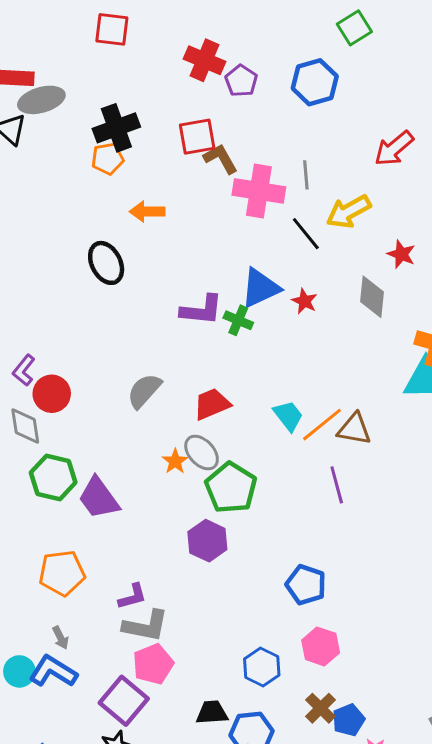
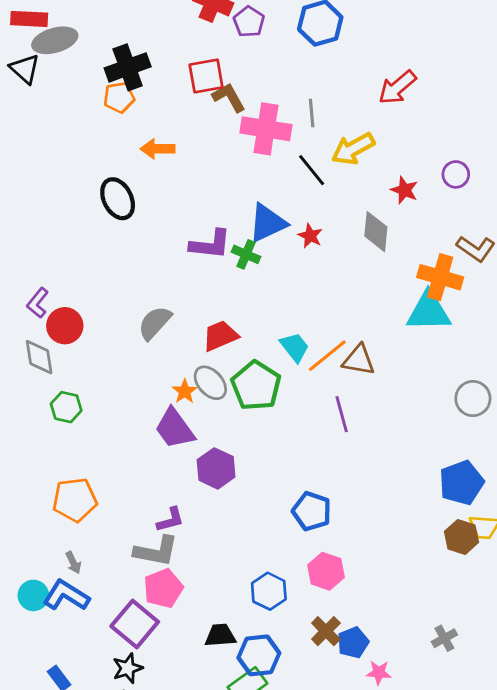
green hexagon: (53, 477) -> (66, 407), size x0.7
green pentagon: (231, 488) -> (256, 386), moved
purple trapezoid: (99, 498) -> (175, 428), moved
purple L-shape: (133, 596) -> (170, 520), moved

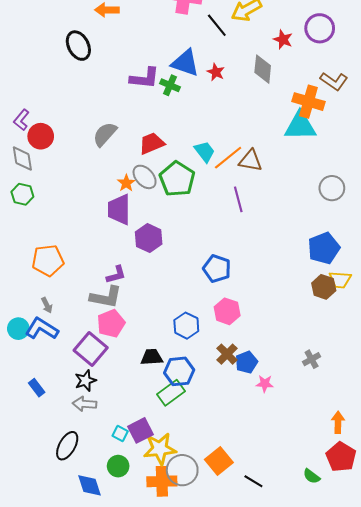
purple circle: (456, 174) -> (320, 28), size x1.5
blue triangle: (267, 223) -> (185, 63), turned 44
green hexagon: (66, 407) -> (22, 194), moved
purple trapezoid: (175, 428) -> (119, 210), turned 36

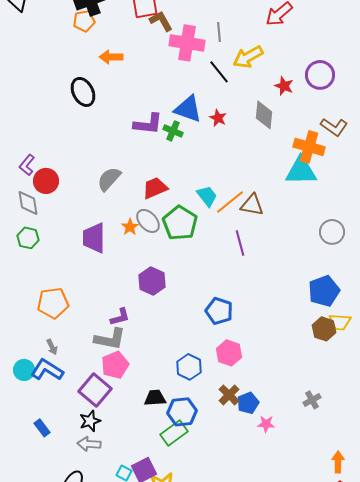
purple trapezoid: (119, 210) -> (94, 238), moved

